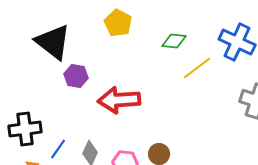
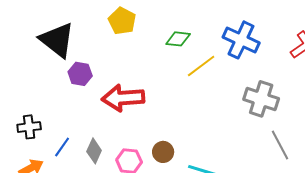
black cross: (25, 129) -> (29, 127), size x0.7

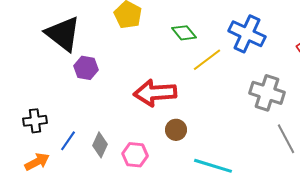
green diamond: (178, 39) -> (184, 33), turned 45
red arrow: (123, 98) -> (155, 93), moved
brown circle: (163, 152) -> (176, 130), moved

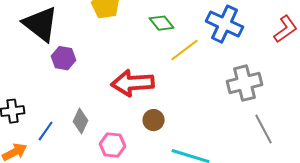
gray cross: (267, 93) -> (245, 83), turned -32
gray diamond: (100, 145) -> (81, 121), moved

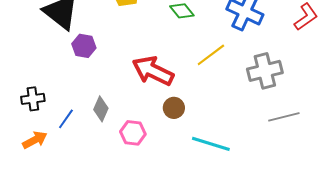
yellow line: (185, 50) -> (211, 55), moved
red arrow: (133, 83) -> (153, 71), turned 30
gray line: (264, 129) -> (284, 117), turned -76

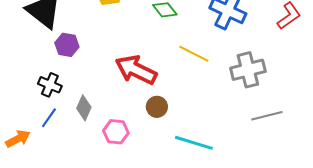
yellow line: (211, 55) -> (194, 54), turned 64
black cross: (33, 99) -> (50, 85), moved, turned 30

